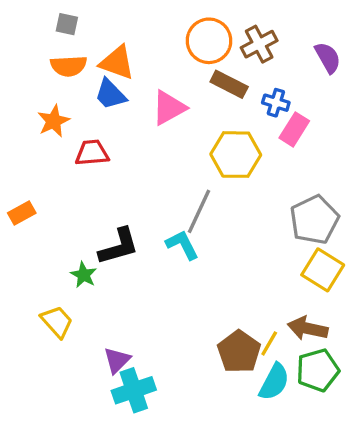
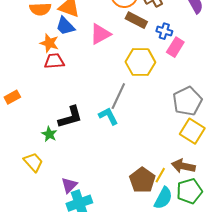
orange star: (53, 121) -> (49, 43), moved, turned -30

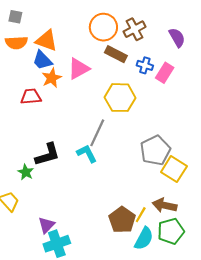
orange star: (49, 43) -> (52, 78), moved, turned 30
pink rectangle: (175, 47) -> (165, 73), moved
gray pentagon: (187, 101) -> (155, 150), moved

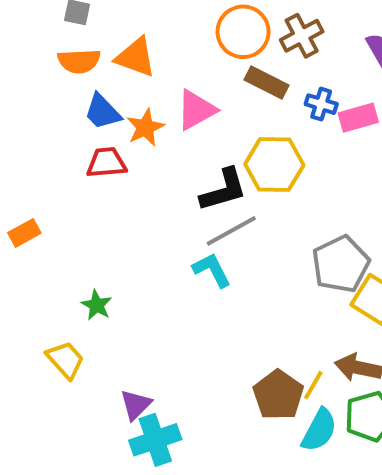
blue trapezoid: (42, 60) -> (102, 112), moved
pink rectangle: (165, 73) -> (358, 118), turned 42
gray line: (97, 133) -> (231, 231), turned 36
black L-shape: (47, 155) -> (224, 190), moved

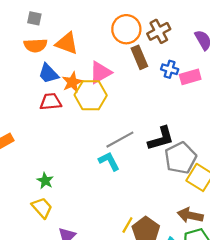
brown rectangle: (266, 83) -> (139, 57), turned 40
yellow hexagon: (274, 165) -> (91, 95), moved
black L-shape: (224, 190) -> (161, 138), moved
yellow trapezoid: (65, 360) -> (42, 208), moved
yellow line: (313, 385) -> (127, 225), moved

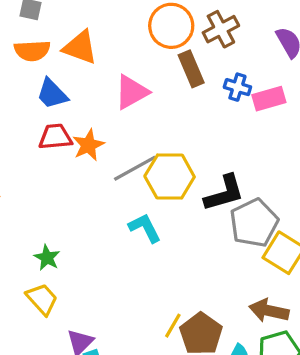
orange star: (72, 82) -> (88, 145), moved
yellow hexagon: (91, 95) -> (170, 177), moved
gray line: (120, 140) -> (135, 168), moved

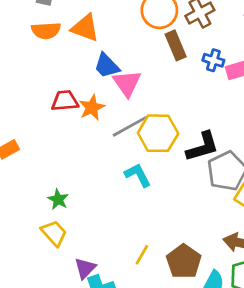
pink triangle: (131, 92) -> (127, 83), moved, turned -36
blue trapezoid: (52, 94) -> (107, 66), moved
yellow line: (173, 326) -> (142, 255), moved

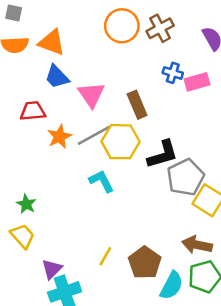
brown rectangle: (176, 45) -> (137, 105), moved
blue trapezoid: (107, 66) -> (57, 77), moved
orange star: (92, 108) -> (59, 137), moved

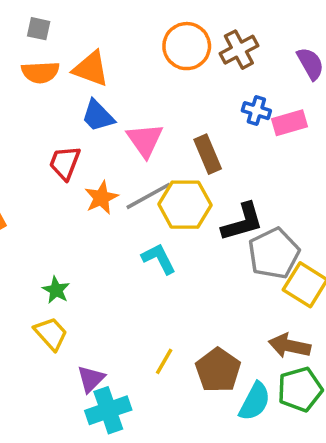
red trapezoid: (33, 111) -> (65, 163), turned -64

